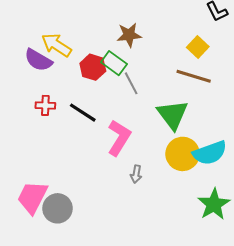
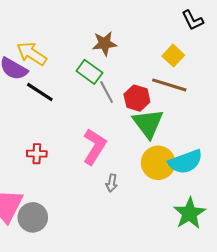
red hexagon: (93, 67) -> (137, 98), moved
red cross: (45, 105) -> (37, 154), moved
black line: (83, 113) -> (40, 92), moved

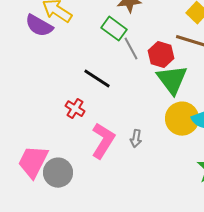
black line: (40, 92) -> (97, 79), moved
pink L-shape: (94, 147) -> (103, 141), moved
red cross: (37, 154) -> (75, 109), moved, turned 30

